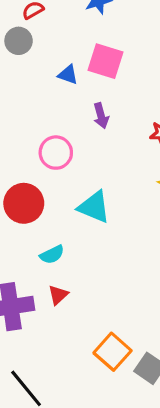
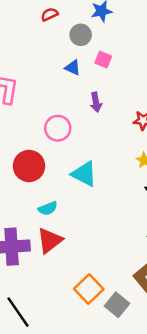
gray circle: (19, 41) -> (81, 35), moved
pink square: (106, 61) -> (103, 60), size x0.6
red triangle: (58, 295) -> (50, 241), size x1.6

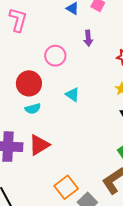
cyan triangle: (84, 174) -> (73, 95), size x0.7
cyan semicircle: (48, 208) -> (33, 109), moved

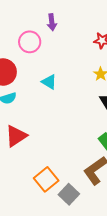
purple arrow: (88, 38) -> (52, 22), moved

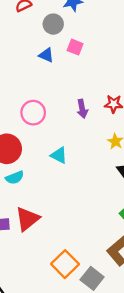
purple arrow: (52, 22) -> (82, 109), moved

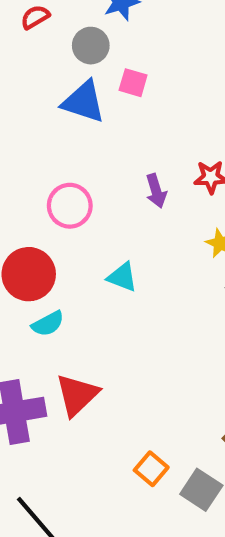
blue triangle: (46, 55) -> (84, 102), size x1.6
orange square: (65, 264) -> (151, 469), size x0.7

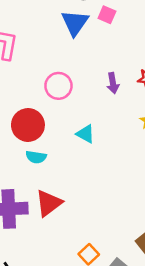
blue triangle: (84, 102) -> (75, 23), turned 40
cyan semicircle: (48, 324) -> (36, 157), turned 30

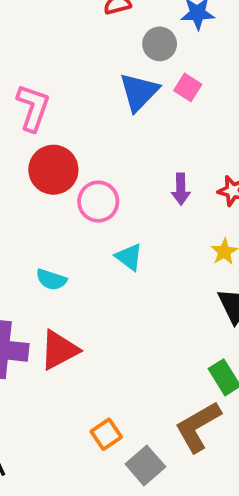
pink circle: (58, 86) -> (98, 202), moved
red circle: (28, 125) -> (53, 170), moved

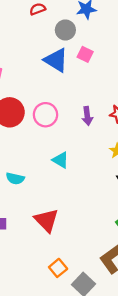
blue triangle: (139, 92) -> (56, 60), turned -36
pink circle: (98, 202) -> (45, 115), moved
red triangle: (59, 350) -> (46, 220), moved, turned -40

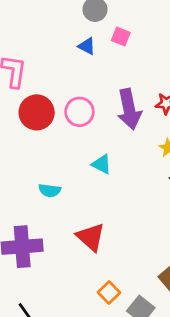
blue triangle: (56, 60) -> (87, 46), size x0.6
purple arrow: (87, 116) -> (129, 109), size x1.8

